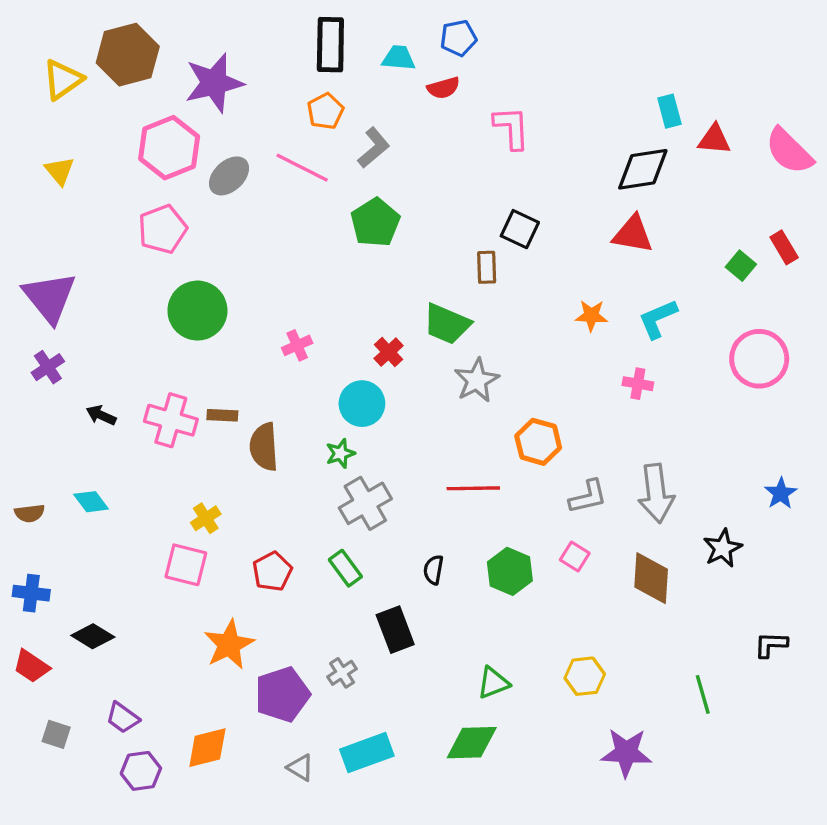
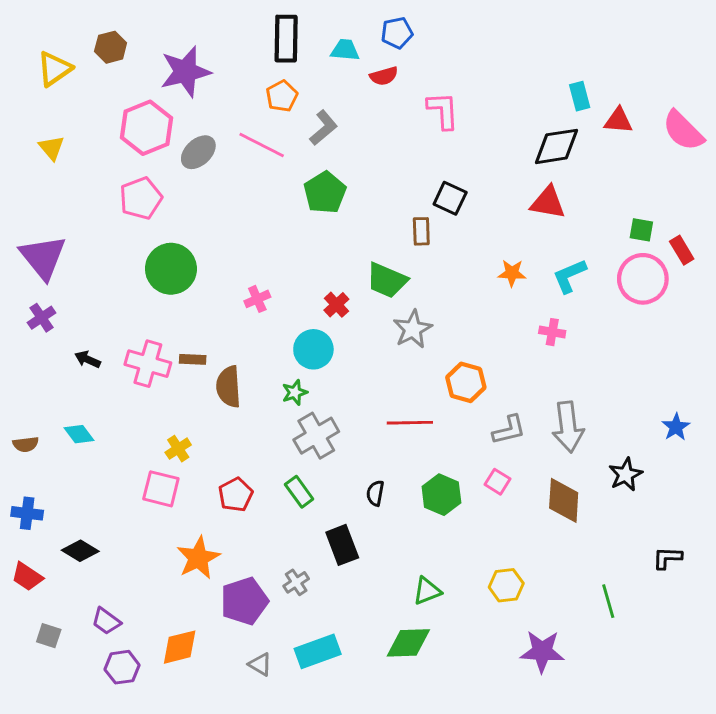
brown hexagon: (128, 55) -> (111, 47), size x0.6
red rectangle: (784, 247) -> (682, 250), moved
green square: (741, 266) -> (641, 230), turned -30
pink circle: (759, 359) -> (643, 279), moved

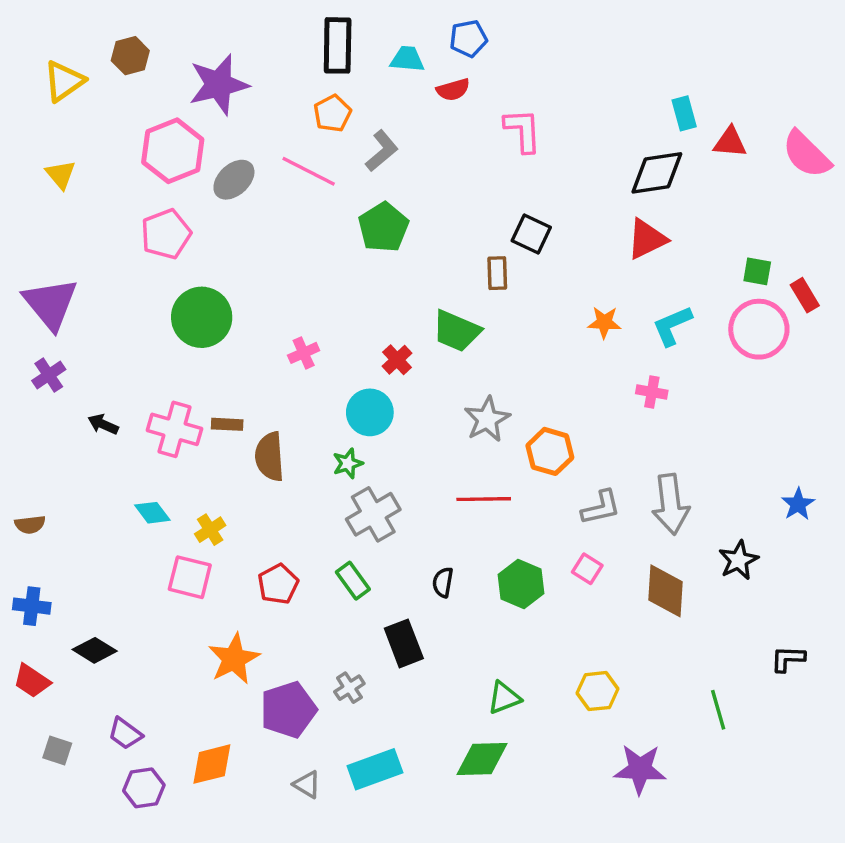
red triangle: (548, 203) -> (647, 239), turned -36
gray star: (413, 329) -> (487, 419), moved
cyan diamond: (79, 434) -> (152, 513), moved

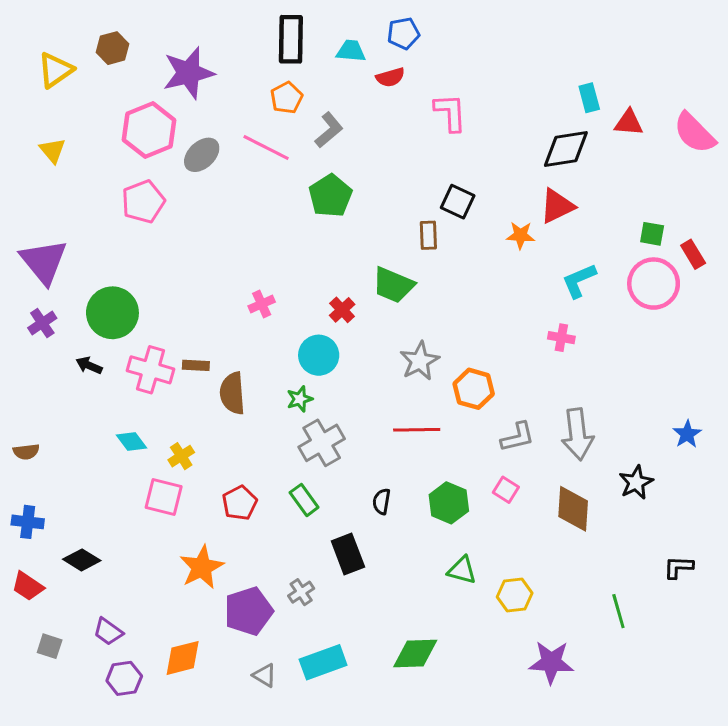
green circle: (202, 317) -> (112, 313), moved
orange star: (604, 322) -> (520, 235), moved
green triangle: (504, 698) -> (462, 570), moved, turned 36

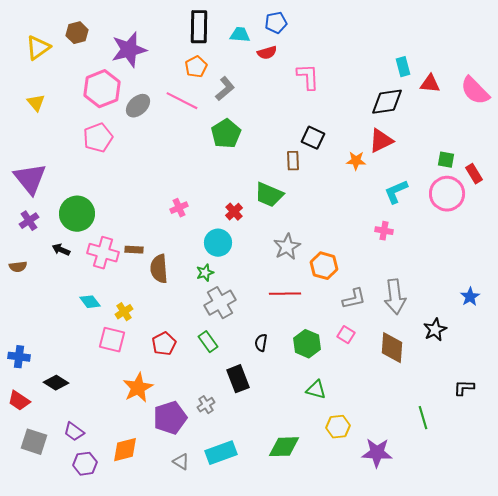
brown semicircle: (26, 452) -> (18, 267), moved
yellow hexagon: (515, 595) -> (338, 427), moved
gray square: (50, 646) -> (34, 442), size x1.5

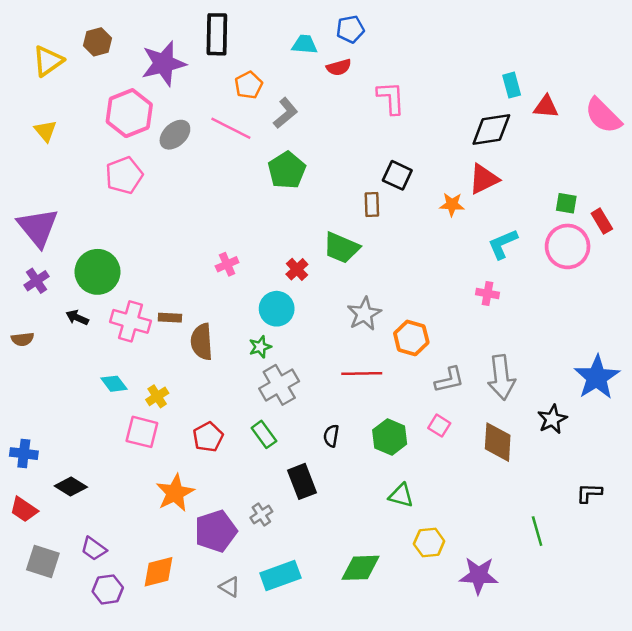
black rectangle: (199, 27) -> (217, 34), moved
blue star: (470, 297) -> (597, 377), size x1.8

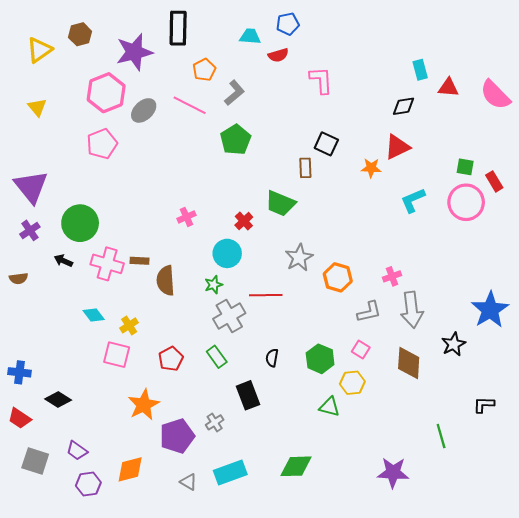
black diamond: (491, 130) -> (403, 106), size x0.7
pink cross: (488, 293) -> (392, 276), moved, turned -30
red line: (362, 373) -> (266, 295), moved
yellow hexagon: (429, 542) -> (352, 383), moved

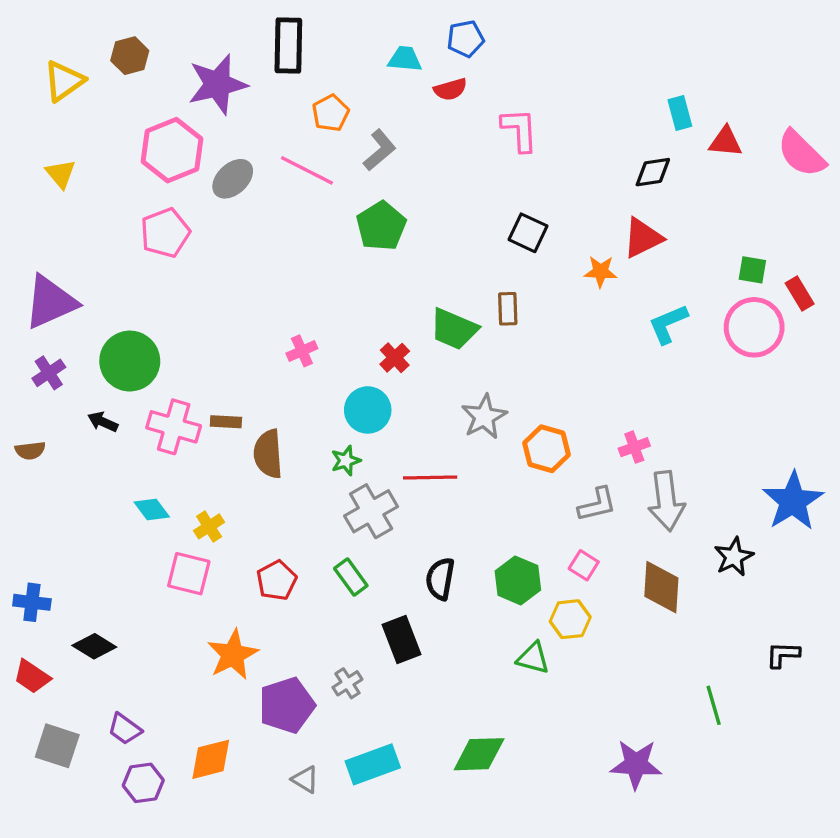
brown rectangle: (305, 168) -> (508, 309), moved
purple triangle: (31, 187) -> (50, 302), turned 45
black semicircle: (272, 358) -> (440, 579), size x1.4

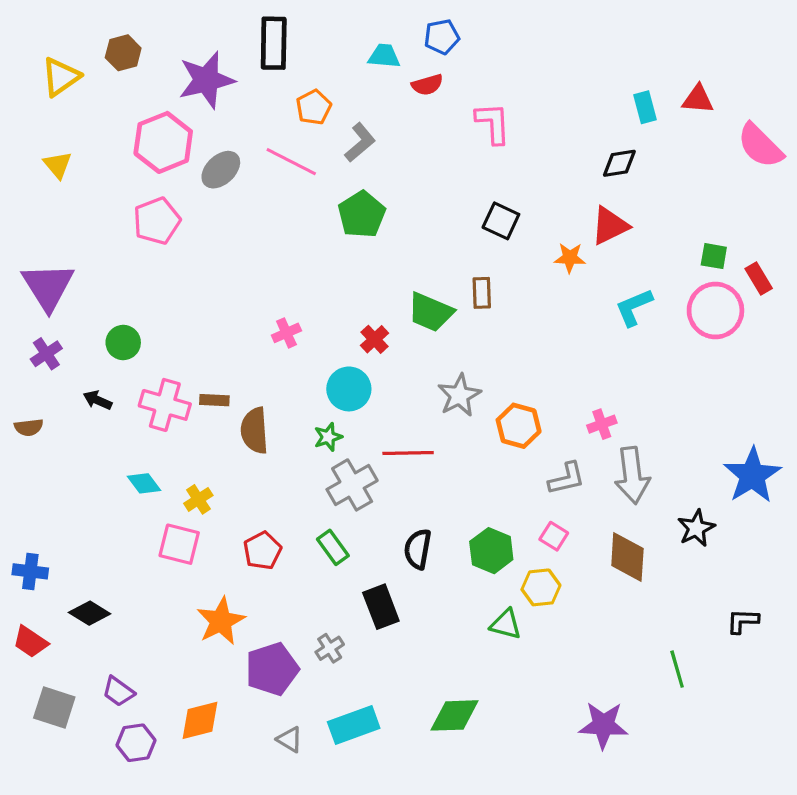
red triangle: (725, 142) -> (698, 99), moved
purple triangle: (50, 302) -> (48, 286), turned -38
green circle: (130, 361) -> (123, 343), size x0.6

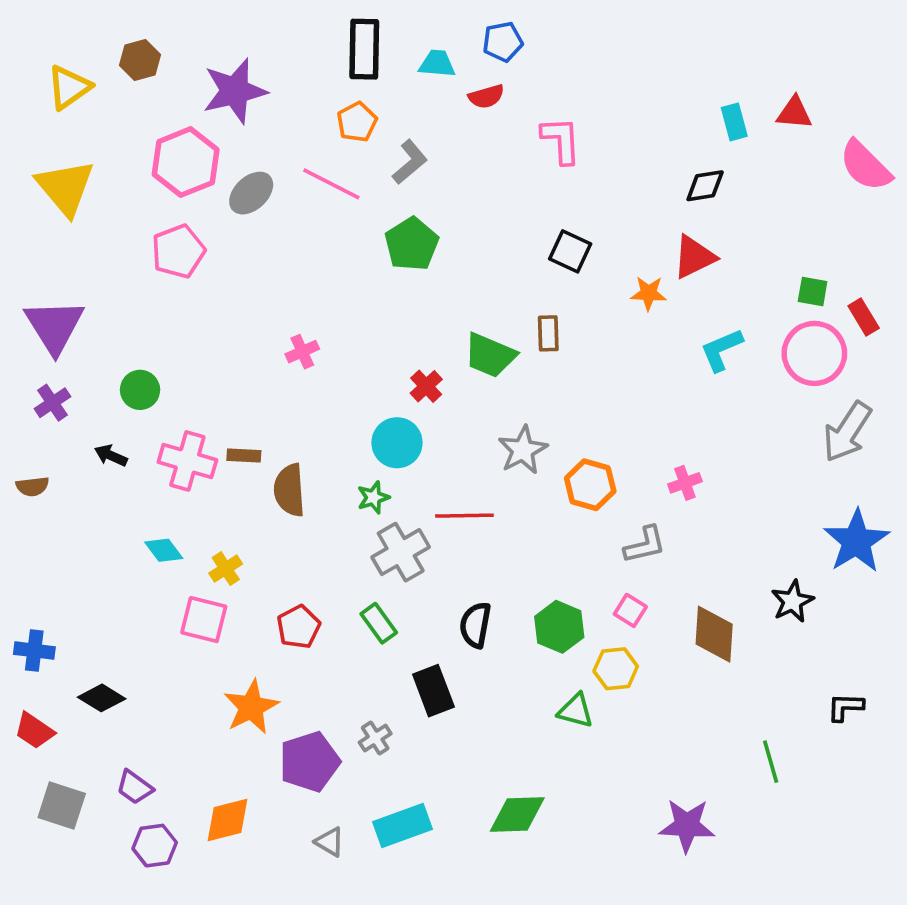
black rectangle: (274, 43) -> (364, 49), moved
yellow triangle: (58, 165) -> (65, 188), size x1.8
pink cross: (286, 333) -> (302, 352), moved
gray arrow: (632, 475) -> (847, 432), moved, turned 40

